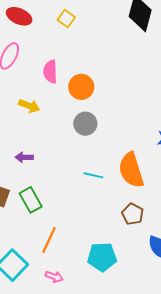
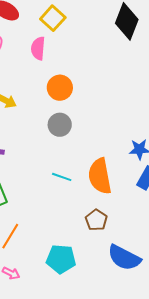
yellow square: (66, 19) -> (53, 18), size x1.4
pink semicircle: (50, 72) -> (38, 48), moved

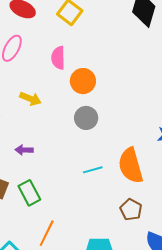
pink semicircle: (38, 48) -> (58, 58), moved
cyan line: (62, 177) -> (93, 170), turned -30

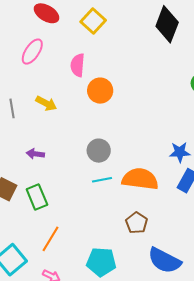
gray circle: (86, 118) -> (99, 151), moved
orange semicircle: (131, 166) -> (140, 179), turned 108

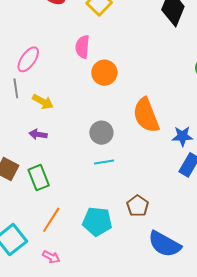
pink ellipse: (32, 52) -> (28, 59), moved
yellow arrow: (46, 103) -> (43, 102), moved
orange semicircle: (140, 179) -> (146, 115), moved, turned -120
cyan pentagon: (101, 262) -> (97, 222), moved

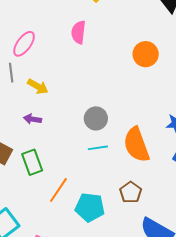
orange circle: (104, 73) -> (146, 54), moved
orange semicircle: (146, 115) -> (136, 145), moved
orange line: (51, 220) -> (58, 190), moved

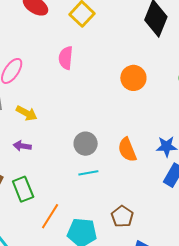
orange semicircle: (136, 145) -> (127, 150), moved, size x0.7

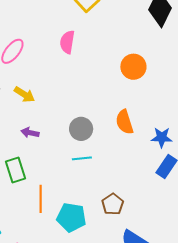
purple arrow: (22, 146) -> (30, 133), moved
orange semicircle: (127, 150) -> (124, 122), moved
orange line: (50, 216) -> (41, 199), turned -36

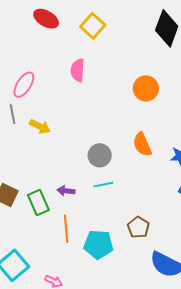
purple arrow: (30, 133) -> (66, 191), moved

